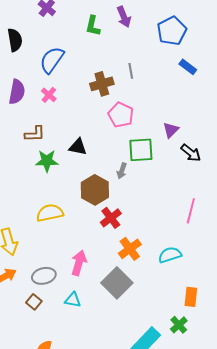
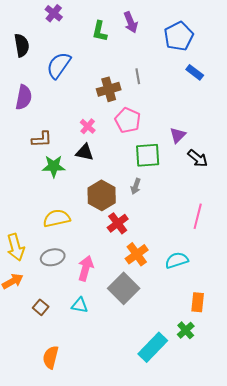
pink cross: (49, 95) -> (88, 126), moved
gray arrow: (122, 171) -> (136, 186), moved
gray ellipse: (44, 276) -> (53, 257), moved

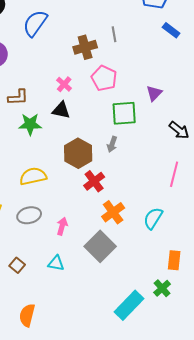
black arrow: (198, 158) -> (179, 130), moved
cyan semicircle: (177, 260) -> (153, 218), turned -40
pink arrow: (86, 268) -> (62, 226), size x0.7

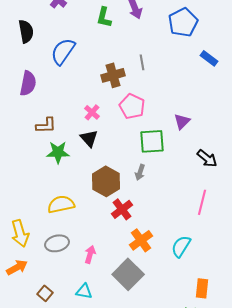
blue rectangle: (171, 30) -> (209, 58), moved
black triangle: (61, 110) -> (89, 138), turned 36

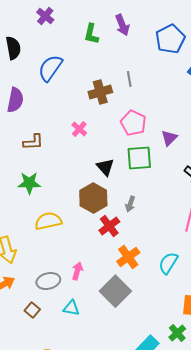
pink pentagon: (132, 106) -> (133, 123), moved
black triangle: (89, 138) -> (105, 167), moved
green star: (58, 152) -> (29, 183), moved
gray arrow: (140, 172) -> (130, 204), moved
gray ellipse: (57, 243) -> (48, 281), moved

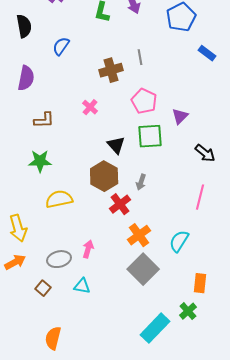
blue semicircle: (50, 68) -> (61, 46), size x0.7
gray square: (115, 291) -> (143, 269), moved

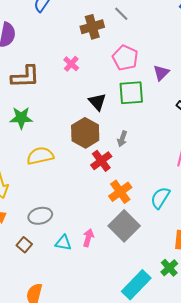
gray line: (140, 57) -> (121, 14), turned -35
brown L-shape: (44, 120) -> (25, 77), size x1.4
pink arrow: (88, 249) -> (88, 238), moved

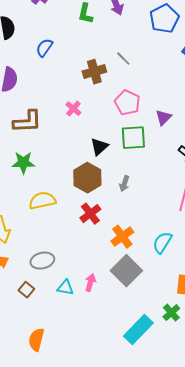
black triangle: (97, 102) -> (99, 147), turned 30
red cross: (101, 161) -> (90, 214), moved

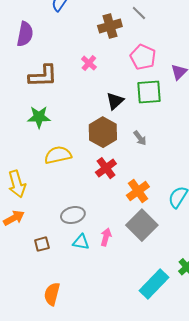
gray arrow: (124, 184) -> (140, 138), turned -56
gray ellipse: (42, 261) -> (73, 215), moved
brown square: (26, 290) -> (42, 244), turned 35

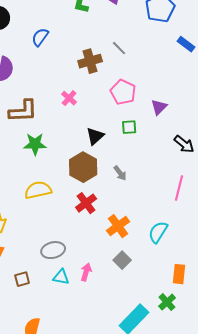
green square: (149, 92) -> (129, 127), size x0.6
green star: (39, 117) -> (35, 144), moved
gray square: (142, 225) -> (122, 260), size x0.6

